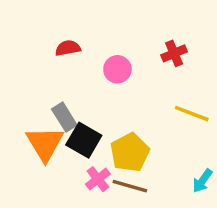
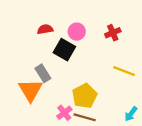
pink circle: (117, 69) -> (77, 32), moved
black square: (84, 140) -> (64, 50), moved

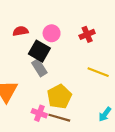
gray rectangle: (43, 73) -> (39, 68), moved
pink cross: (64, 113) -> (39, 113), turned -32

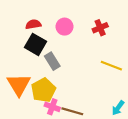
black square: (39, 51) -> (36, 44), moved
yellow pentagon: (59, 97) -> (43, 90), moved

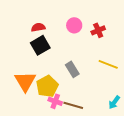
pink circle: (65, 27) -> (74, 25), moved
black square: (36, 44) -> (40, 45), turned 30
gray rectangle: (52, 61) -> (72, 69), moved

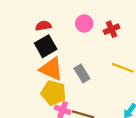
orange triangle: (25, 81) -> (51, 69), moved, turned -35
yellow pentagon: (47, 86) -> (54, 93), turned -30

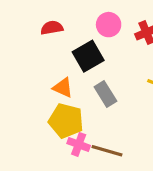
black square: (46, 46) -> (88, 56), moved
orange triangle: (51, 69) -> (63, 88), size x0.6

